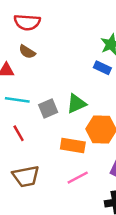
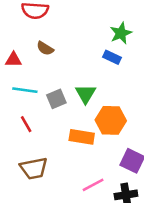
brown semicircle: (27, 52) -> (45, 48), moved
green triangle: (76, 104) -> (85, 94), turned -35
pink line: (78, 178) -> (93, 185), moved

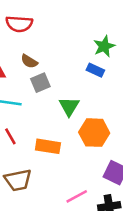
gray square: (56, 99) -> (40, 83), moved
orange rectangle: (82, 137) -> (48, 146), moved

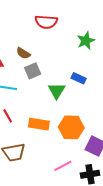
red semicircle: (19, 24) -> (46, 22), moved
blue rectangle: (95, 70) -> (79, 78), moved
orange hexagon: (94, 133) -> (71, 127), moved

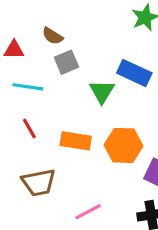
blue rectangle: (79, 78) -> (134, 73), size x1.5
pink line: (63, 166) -> (88, 212), moved

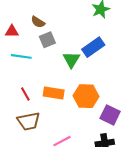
blue rectangle: (134, 73) -> (93, 47), turned -60
red line: (29, 129) -> (25, 94), moved

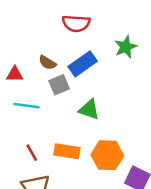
blue rectangle: (93, 47) -> (83, 64), moved
green triangle: (71, 60) -> (89, 110), turned -42

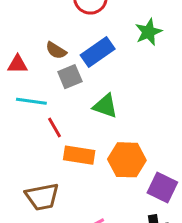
red line: (32, 153) -> (54, 127), moved

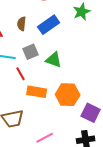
brown semicircle: (56, 50) -> (22, 24), turned 64
gray square: (70, 77) -> (31, 52), moved

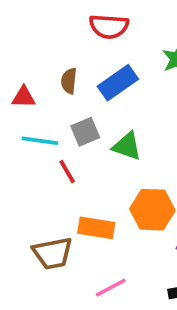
orange rectangle: (37, 92) -> (96, 228), moved

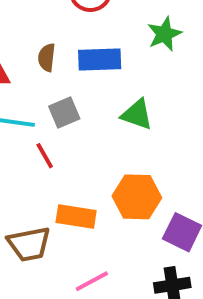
blue rectangle: (118, 83) -> (100, 59), turned 33
green triangle: (127, 146) -> (137, 114), moved

